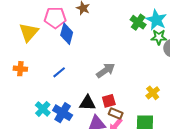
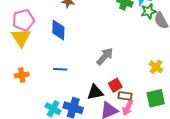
pink pentagon: (55, 18) -> (23, 20), moved
blue line: (59, 72) -> (60, 69), turned 56

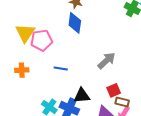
pink pentagon: (23, 20) -> (42, 40), moved
blue diamond: (58, 30) -> (75, 23), moved
black triangle: (95, 92) -> (82, 96), moved

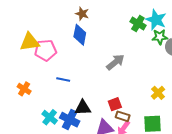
yellow triangle: (25, 33) -> (30, 42), turned 45
gray arrow: (106, 61) -> (115, 62), moved
orange cross: (22, 70) -> (24, 89), moved, turned 32

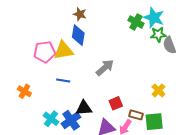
yellow triangle: (30, 42) -> (64, 50), moved
gray arrow: (115, 62) -> (105, 68), moved
brown rectangle: (123, 116) -> (136, 115), moved
blue cross: (70, 120) -> (71, 120), turned 30

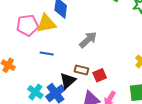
black triangle: (84, 108) -> (68, 81), turned -36
brown rectangle: (136, 115) -> (81, 70), moved

